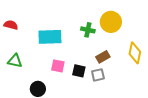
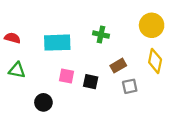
yellow circle: (111, 22) -> (152, 25), moved
red semicircle: (11, 25) -> (12, 38), moved
gray square: (98, 75) -> (130, 86), moved

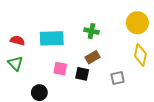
red semicircle: (12, 38) -> (17, 40), moved
brown rectangle: (118, 66) -> (93, 57), moved
green triangle: (17, 70) -> (15, 63), turned 35

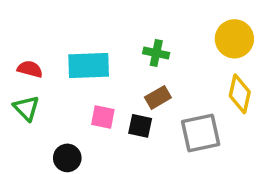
gray square: (118, 78) -> (201, 133), size x1.6

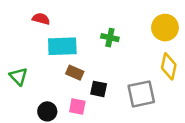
red semicircle: (30, 69) -> (41, 19), moved
brown rectangle: (158, 97) -> (75, 73), moved, turned 54
pink square: (103, 117) -> (77, 106), moved

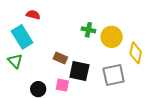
yellow circle: (165, 28) -> (112, 37), moved
cyan rectangle: (62, 46) -> (22, 37), moved, turned 60
black square: (99, 89) -> (79, 71), size x1.5

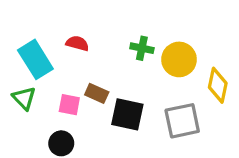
red semicircle: (33, 15) -> (77, 43), moved
pink square: (62, 85) -> (69, 105), moved

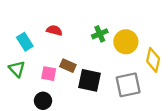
green cross: (142, 48) -> (100, 34), turned -35
cyan rectangle: (35, 59) -> (25, 42), size x0.7

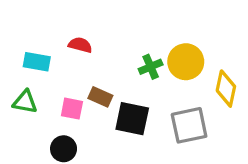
green cross: (100, 34) -> (151, 67), moved
cyan rectangle: (25, 42) -> (37, 62), turned -48
green triangle: (17, 69) -> (25, 102), turned -36

